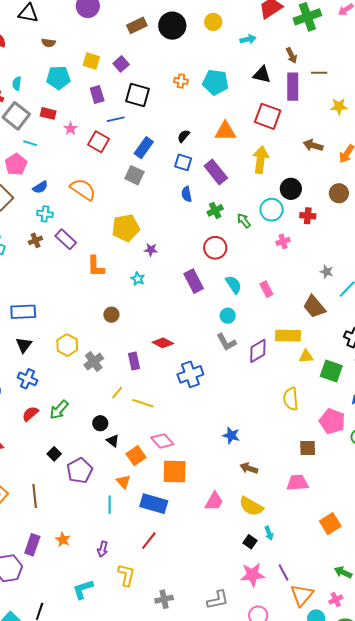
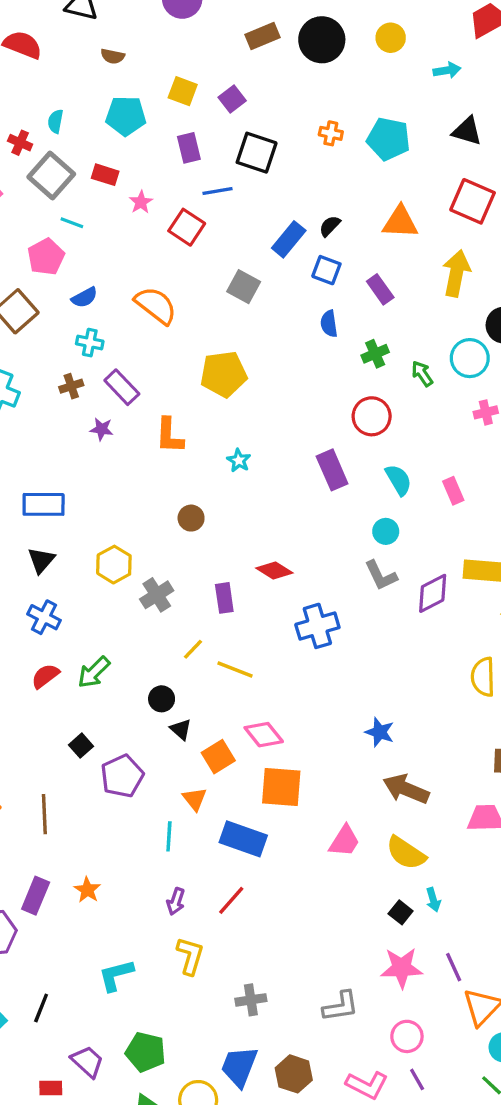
blue rectangle: (144, 148) -> (289, 239), moved
purple rectangle: (216, 172) -> (380, 289), size x0.7
purple star: (151, 250) -> (102, 429), moved
brown arrow: (249, 468) -> (406, 789), size x1.5
purple arrow: (103, 549) -> (176, 901), moved

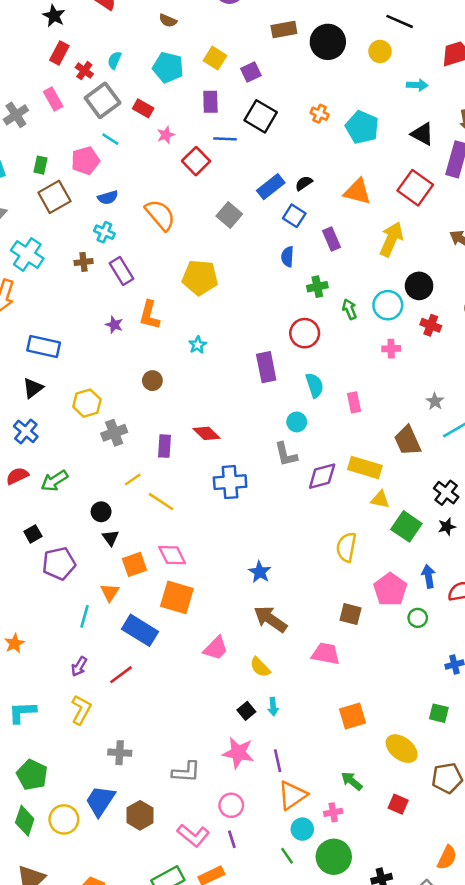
purple star: (102, 429) -> (114, 325), moved
yellow semicircle: (406, 853) -> (260, 667), size x0.7

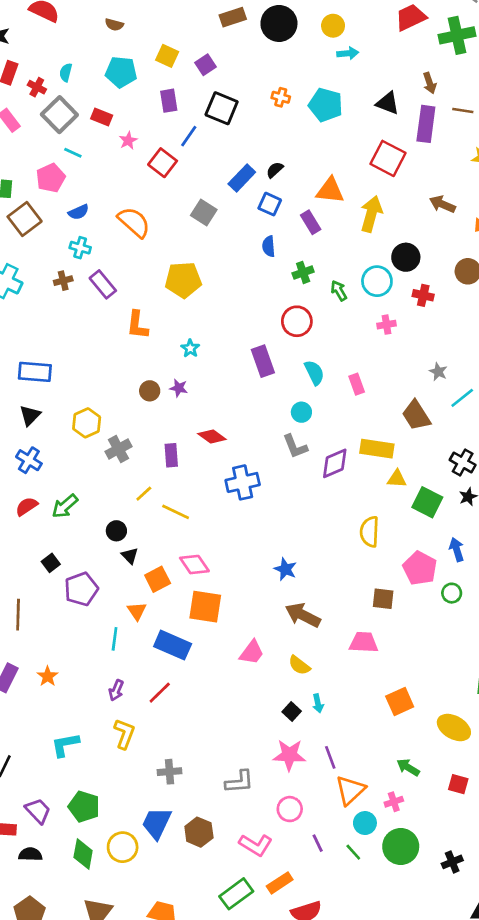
cyan arrow: (417, 85) -> (348, 53), moved
blue line: (225, 139) -> (189, 136), turned -50
orange triangle: (357, 192) -> (330, 191), moved
purple star: (114, 325) -> (179, 388), moved
purple line: (232, 839) -> (318, 843), moved

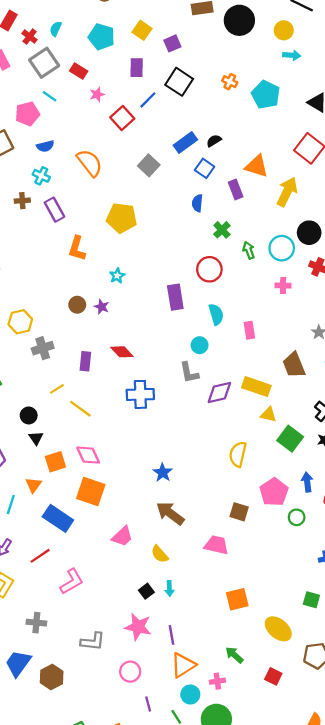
green cross: (303, 272) -> (222, 230), turned -35
pink L-shape: (256, 845) -> (72, 582), moved, turned -72

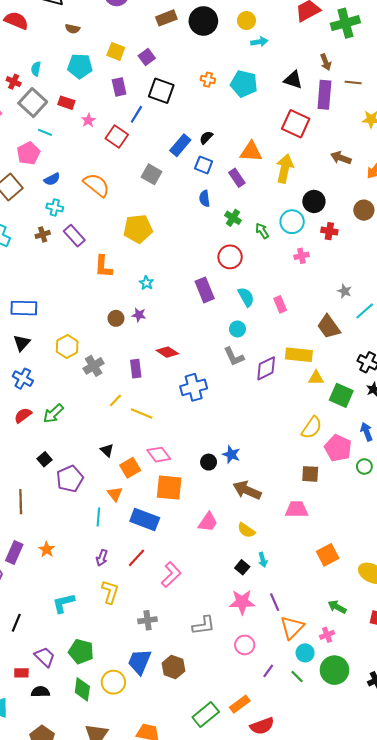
black circle: (29, 415) -> (209, 462), moved
yellow semicircle: (238, 454) -> (312, 428), moved, turned -145
purple line: (148, 704) -> (268, 671), turned 64

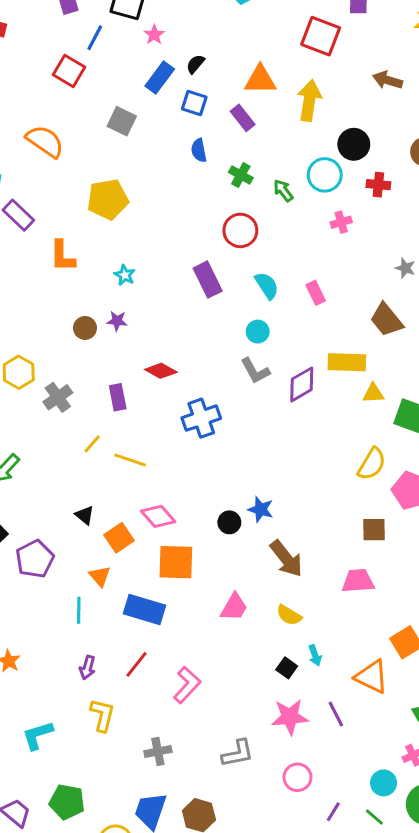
pink star: (88, 120) -> (154, 35), moved
brown arrow: (247, 490) -> (286, 559), turned -148
orange triangle: (292, 627) -> (372, 677), moved, turned -45

